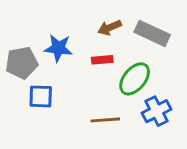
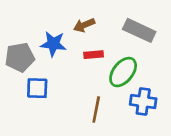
brown arrow: (110, 28) -> (84, 25), moved
blue cross: (157, 111) -> (143, 102), turned 35
brown line: (105, 120) -> (96, 110), turned -75

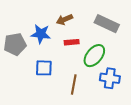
blue square: (37, 88) -> (44, 68), moved

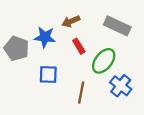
red rectangle: (72, 42) -> (79, 46), turned 64
gray pentagon: (15, 44) -> (17, 48), turned 30
blue cross: (110, 78) -> (121, 86), turned 30

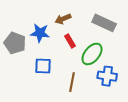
blue cross: (121, 86) -> (107, 76), turned -30

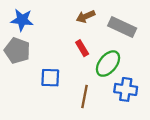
brown arrow: (63, 19) -> (86, 16), moved
blue star: (40, 33) -> (22, 20), moved

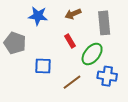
blue star: (22, 20) -> (38, 16), moved
gray rectangle: (122, 27) -> (104, 23), turned 60
brown line: (84, 97) -> (72, 82), turned 42

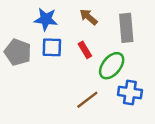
brown arrow: (73, 14) -> (88, 17), turned 63
blue square: (43, 66) -> (52, 47), moved

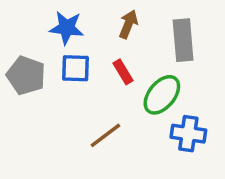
brown arrow: (88, 17) -> (128, 24), turned 72
brown line: (87, 100) -> (105, 135), moved

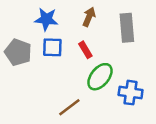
green ellipse: (162, 95) -> (100, 77), moved
brown line: (105, 135) -> (69, 107), moved

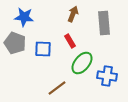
blue star: (46, 19) -> (24, 17), moved
blue square: (52, 47) -> (43, 49), moved

